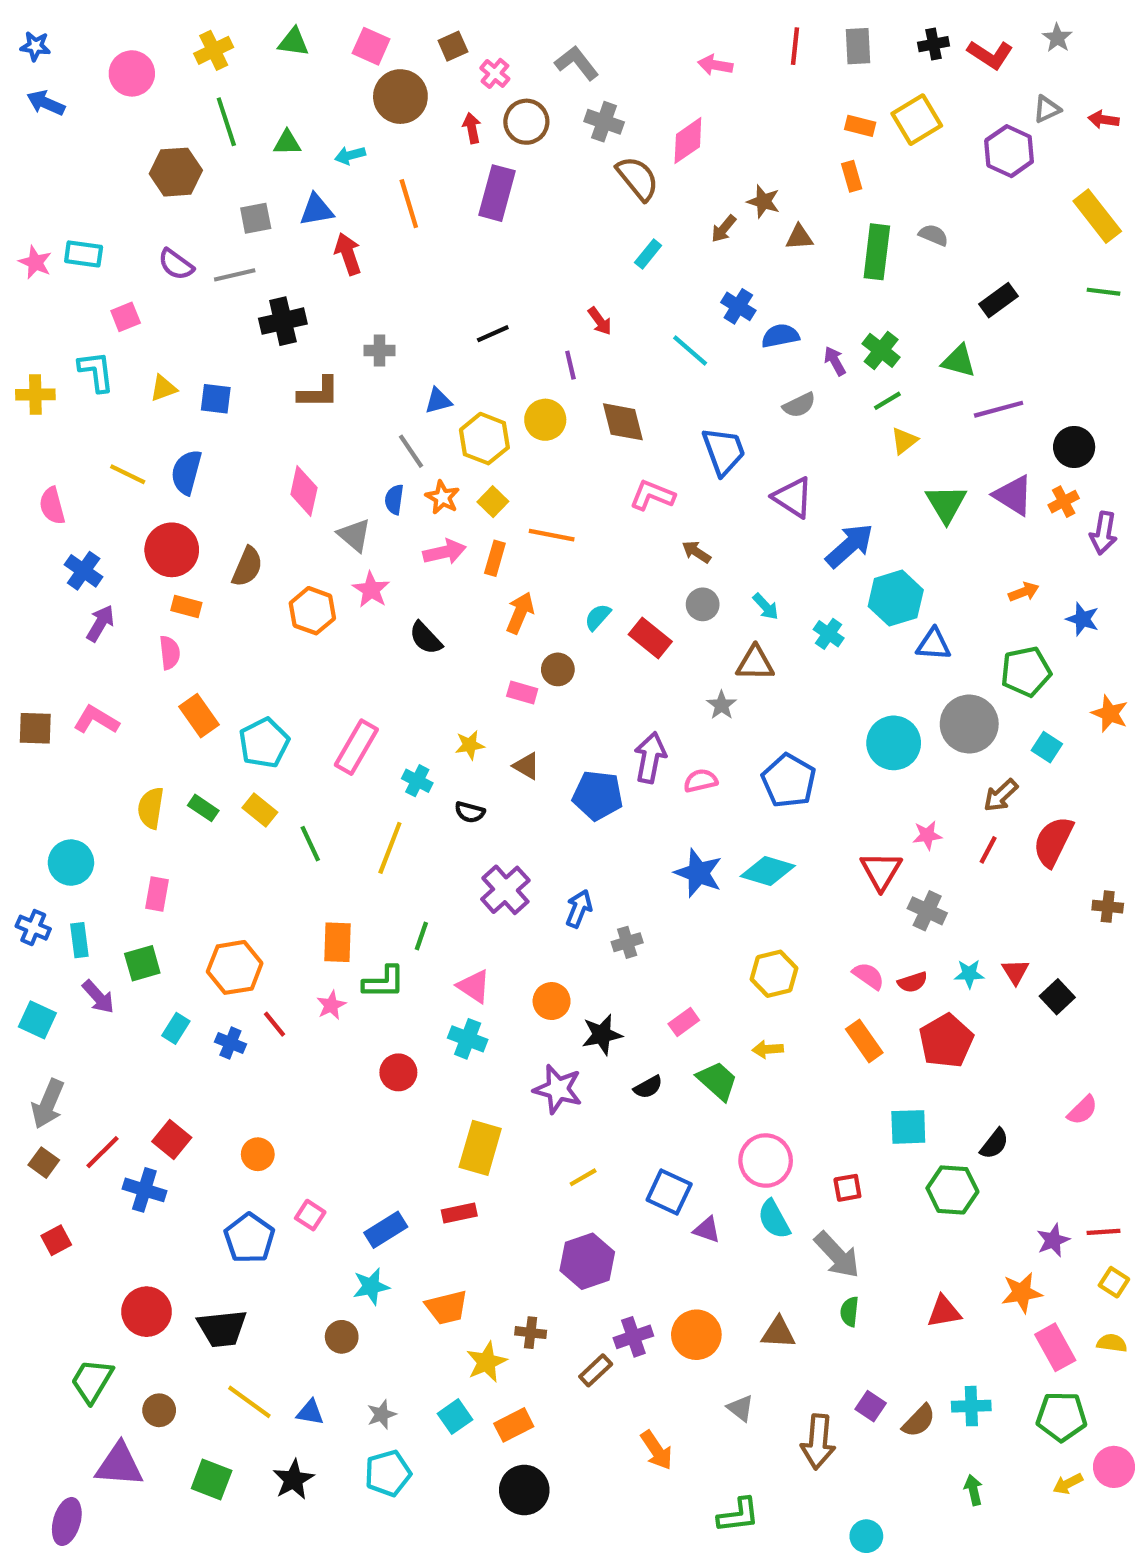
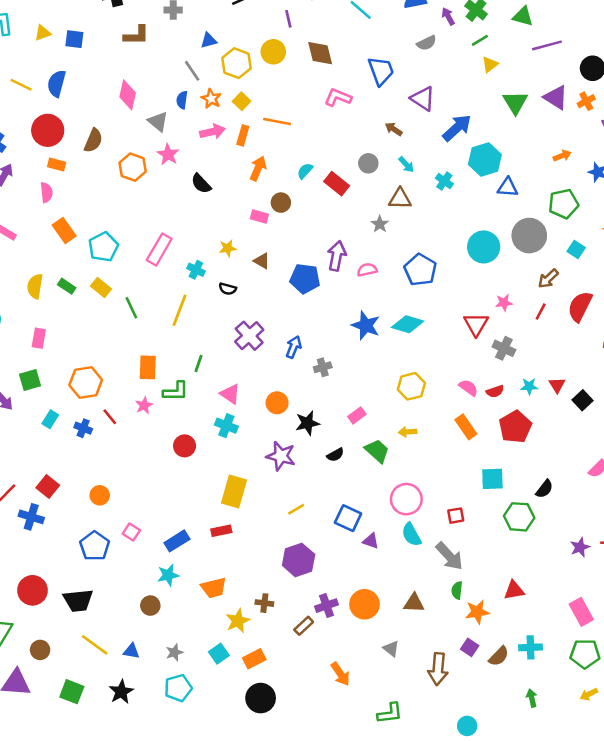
brown arrow: (696, 552) -> (394, 129), moved
orange star: (1022, 1293) -> (477, 612), moved

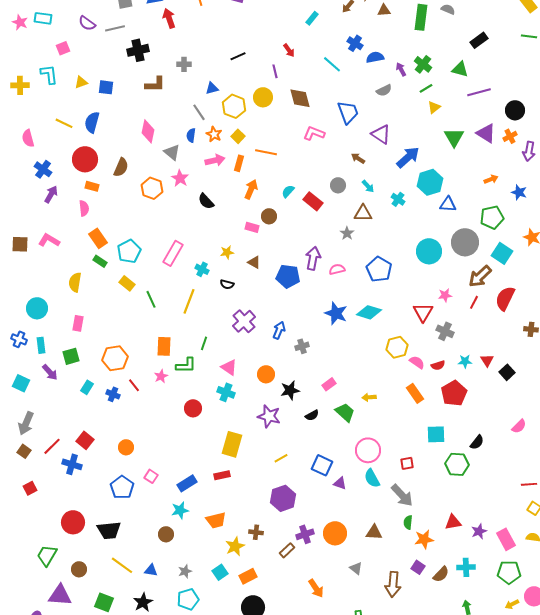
cyan square: (576, 249) -> (502, 253), size x1.5
brown arrow: (548, 279) -> (480, 276), size x1.4
green rectangle: (67, 286) -> (100, 261), moved
yellow hexagon: (411, 386) -> (397, 347), moved
purple star: (580, 547) -> (479, 531), moved

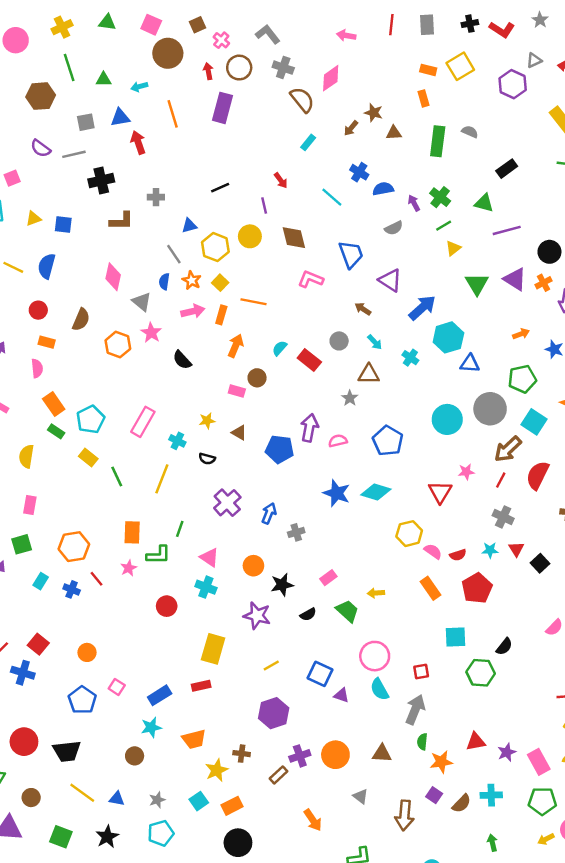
red circle: (85, 159) -> (38, 310), size x0.6
gray cross: (445, 331) -> (503, 517), moved
gray arrow: (402, 495) -> (415, 710), turned -115

